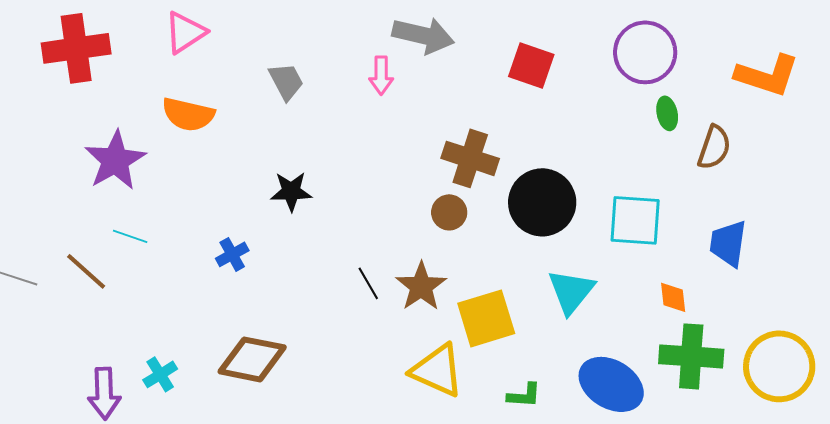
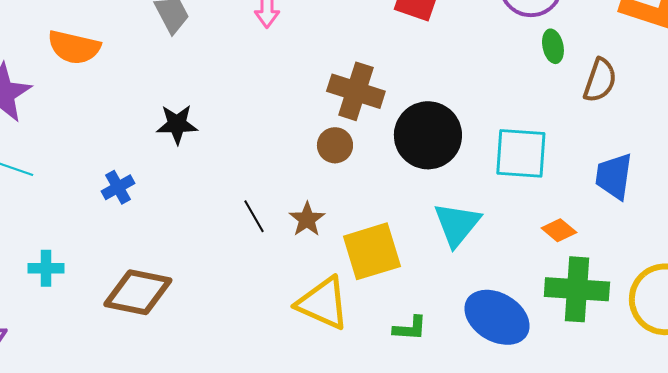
brown star: (421, 286) -> (307, 219), size x0.7
orange diamond: (673, 297) -> (559, 230), turned -44
cyan cross: (160, 374) -> (46, 268), moved, turned 32

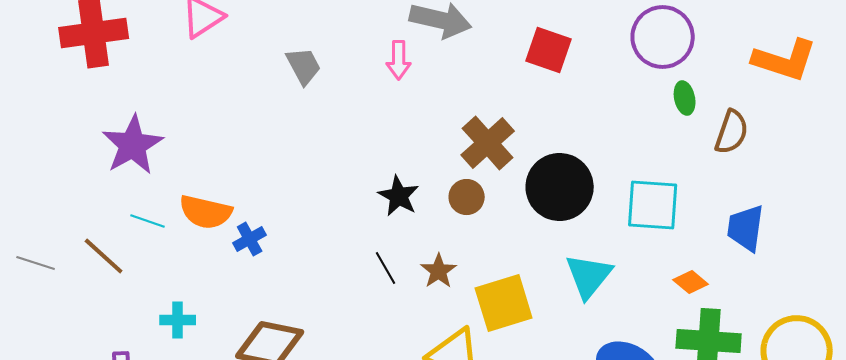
orange semicircle: (74, 47) -> (206, 212), moved
brown cross: (356, 91) -> (488, 143), turned 30
black star: (177, 124) -> (399, 196), moved, turned 30

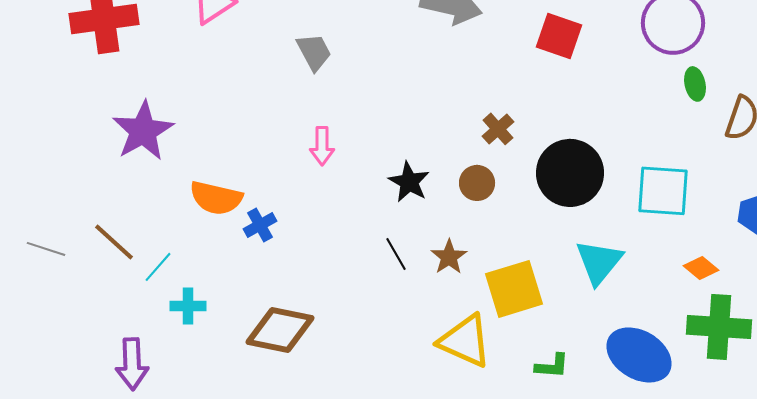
pink arrow: (399, 60) -> (322, 146), moved
brown cross: (488, 143) -> (498, 129), size x0.6
cyan line: (148, 221) -> (158, 267), moved, turned -68

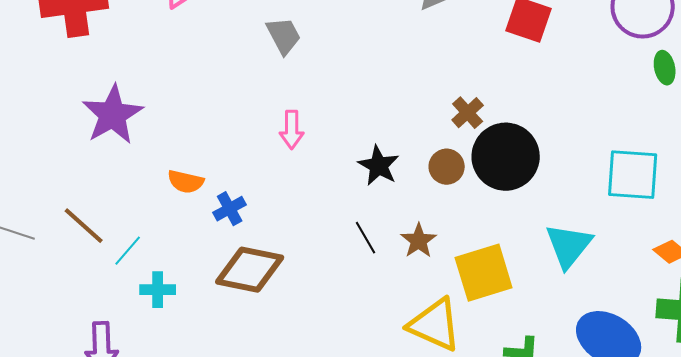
black circle: (570, 173) -> (506, 157), moved
orange semicircle: (216, 198) -> (186, 182), size x0.7
brown diamond: (280, 330) -> (250, 270), moved

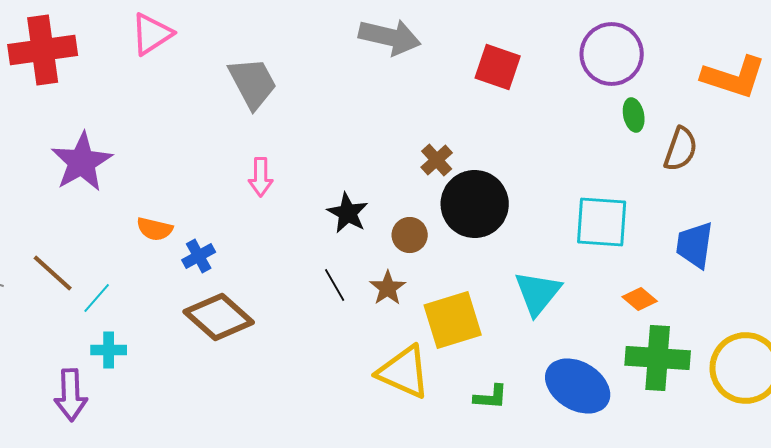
gray trapezoid: (284, 36) -> (253, 83), size x1.4
brown circle: (447, 167) -> (410, 235), moved
brown diamond: (250, 270) -> (219, 317), turned 30
cyan cross: (158, 290) -> (109, 350), moved

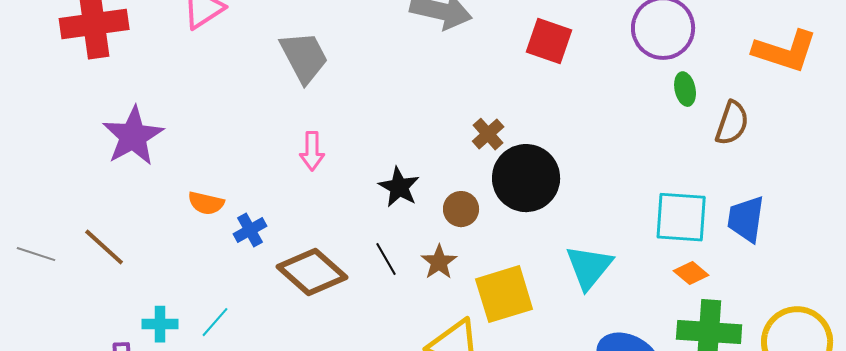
cyan square: (602, 222) -> (681, 217), moved
cyan line: (97, 298) -> (215, 322), moved
brown diamond: (219, 317) -> (312, 272), moved

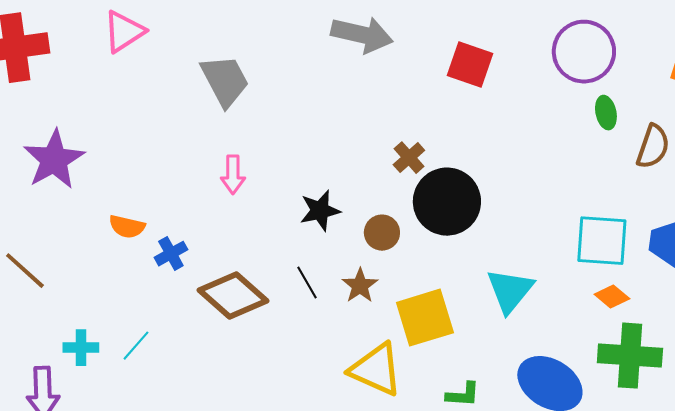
black star: (399, 187) -> (320, 211), turned 30

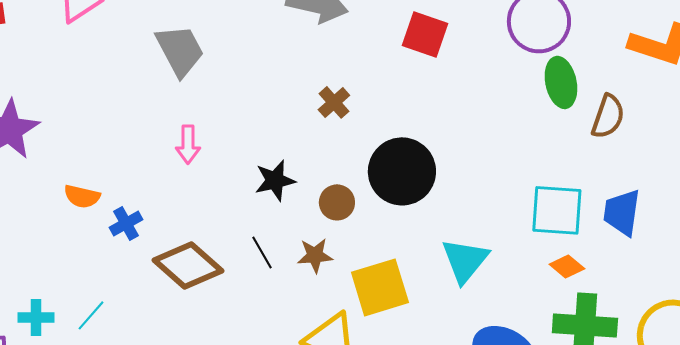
green ellipse: (606, 113) -> (561, 82), size x1.5
brown cross: (409, 158) -> (334, 102), moved
brown star: (360, 286) -> (315, 255), turned 30

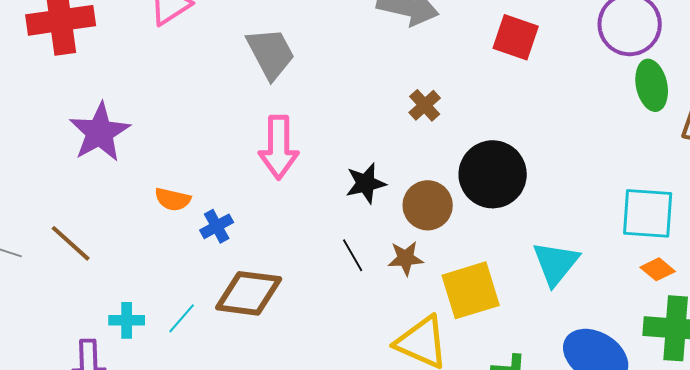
pink arrow: (188, 144) -> (279, 147), size x1.6
brown circle: (337, 202) -> (428, 205), size x1.4
brown diamond: (188, 265) -> (249, 293), moved, turned -34

